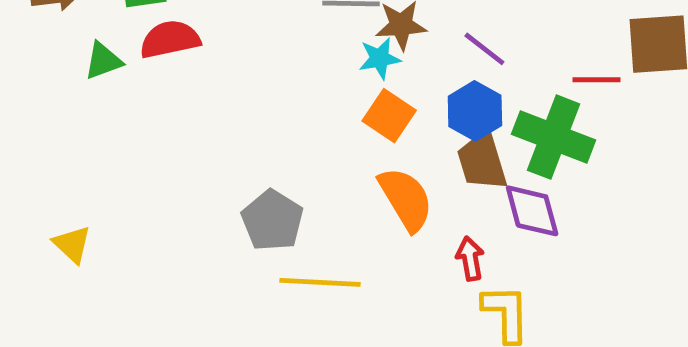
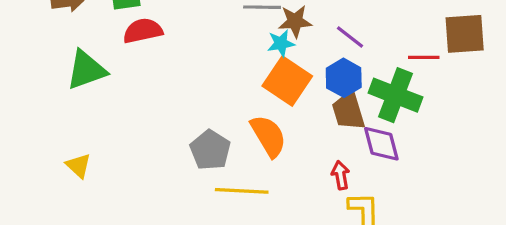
green triangle: (103, 61) -> (86, 70), moved, size x1.6
orange square: (389, 116) -> (287, 81), size x1.4
orange semicircle: (406, 199) -> (268, 136), moved

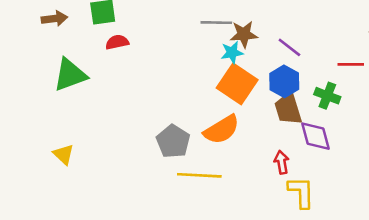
red semicircle: (143, 31) -> (117, 42), size x0.7
green cross: (396, 95) -> (327, 96), size x0.6
orange semicircle: (268, 136) -> (222, 130), turned 90

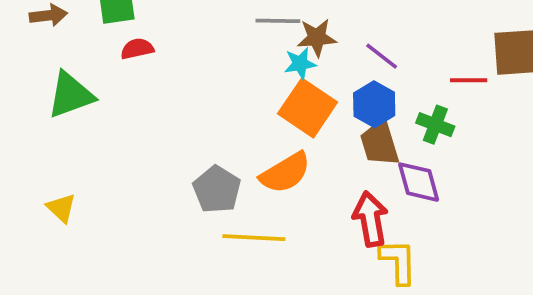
red arrow: (282, 162) -> (370, 219), size x1.6

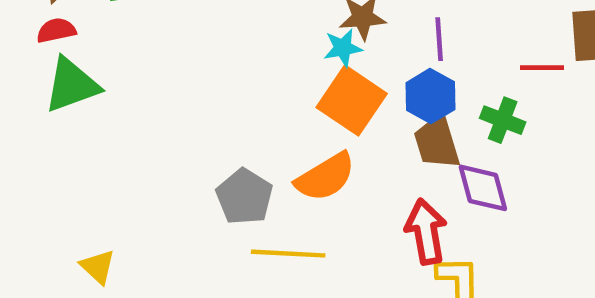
red semicircle: (137, 49) -> (56, 30), moved
purple line: (382, 56) -> (439, 39), turned 48
yellow triangle: (61, 208) -> (98, 267), moved

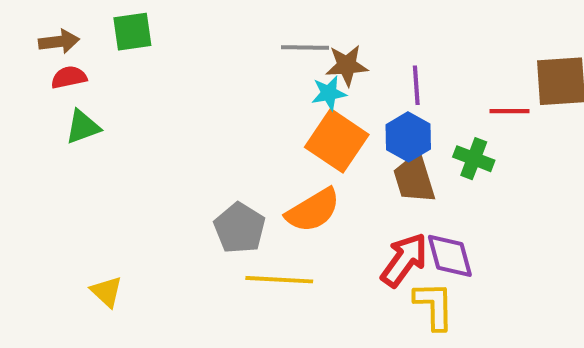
green triangle: (72, 85) -> (83, 127), size x0.7
purple diamond: (483, 188) -> (450, 256), moved
red arrow: (426, 232) -> (404, 260), turned 46

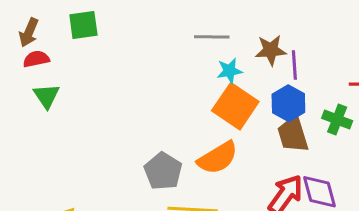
brown arrow: (59, 42) -> (29, 32), turned 120
brown star: (347, 65) -> (271, 50), moved
green triangle: (83, 127) -> (47, 96), turned -44

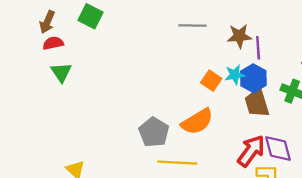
green square: (83, 25) -> (91, 16), turned 35
cyan star: (229, 71) -> (235, 75), moved
orange square: (235, 106) -> (211, 81), size x0.6

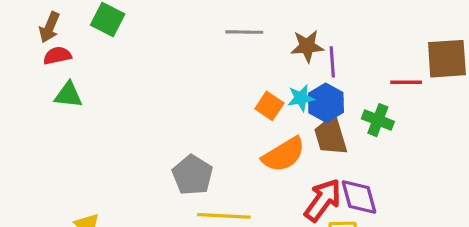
green triangle: (61, 72) -> (68, 95), turned -50
orange semicircle: (197, 122) -> (284, 155), moved

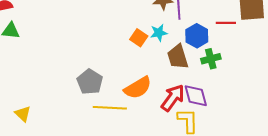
blue hexagon: (326, 103) -> (197, 36), moved
green cross: (378, 120) -> (211, 59), moved, turned -36
orange semicircle: (284, 155) -> (138, 88), moved

